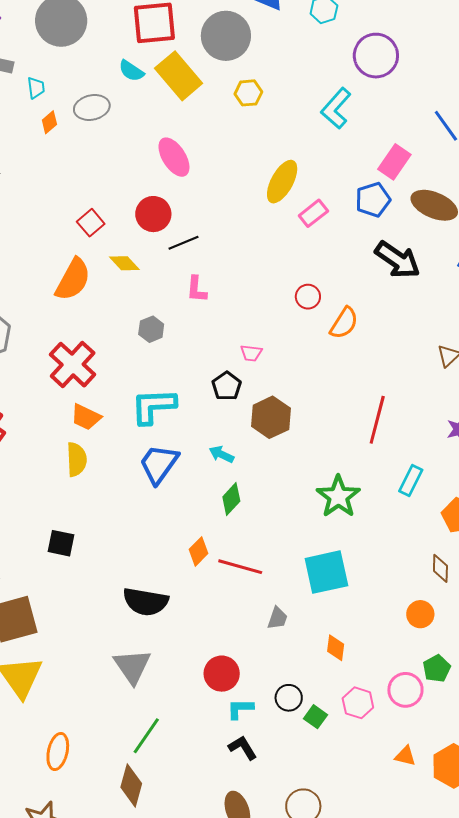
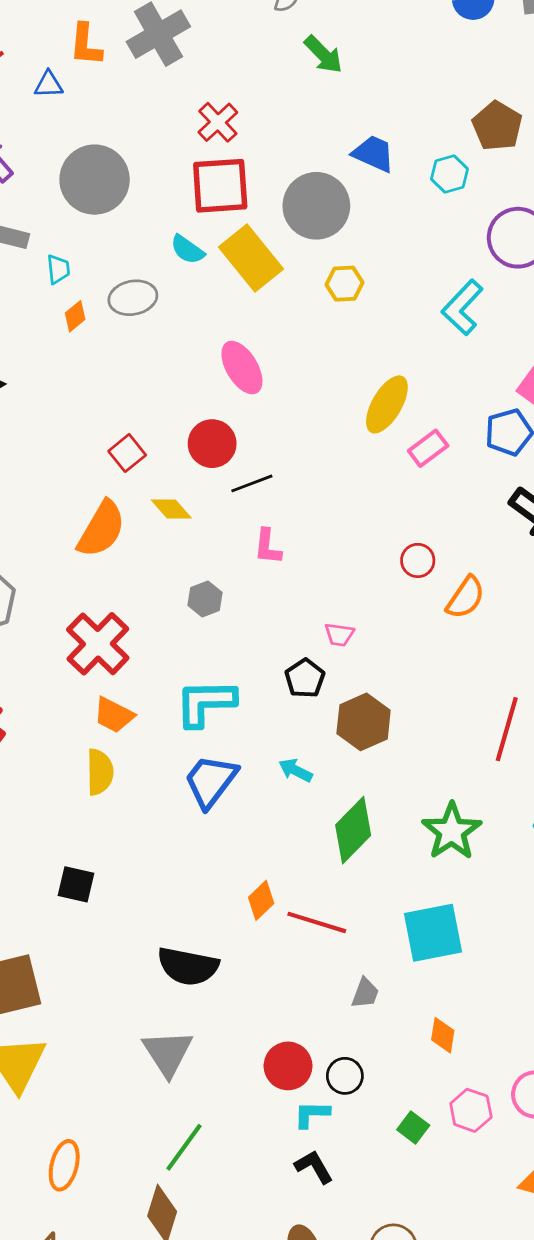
green diamond: (231, 499) -> (353, 830), moved, size x1.5
black circle: (289, 698) -> (345, 1076), moved

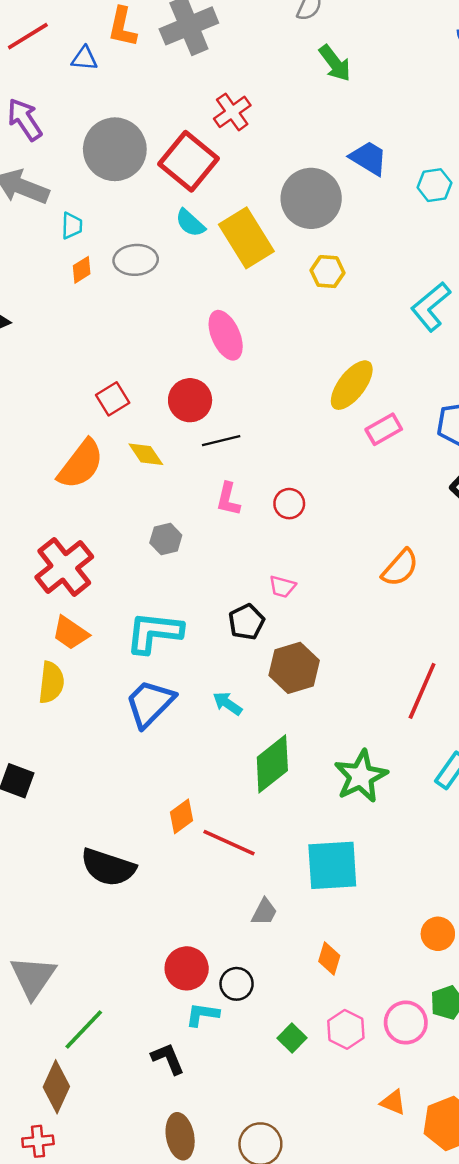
red square: (220, 186) -> (189, 161), moved, turned 36
red circle: (418, 560) -> (289, 504), moved
gray triangle: (168, 1053) -> (33, 977), moved
black L-shape: (314, 1167) -> (168, 1059), moved

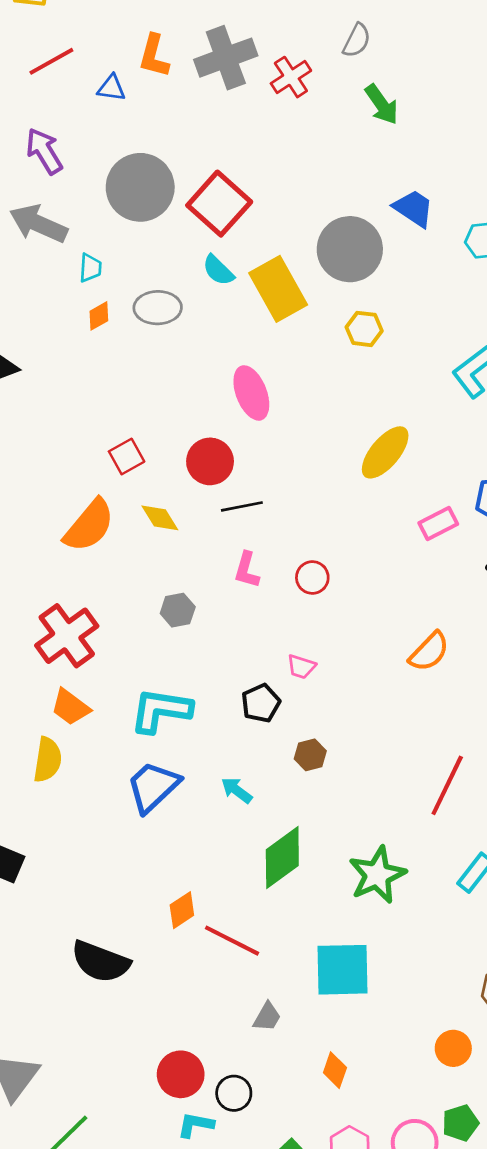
red cross: (232, 112) -> (291, 77), moved
pink rectangle: (384, 429) -> (438, 523), moved
brown hexagon: (294, 668) -> (310, 755), size x0.6

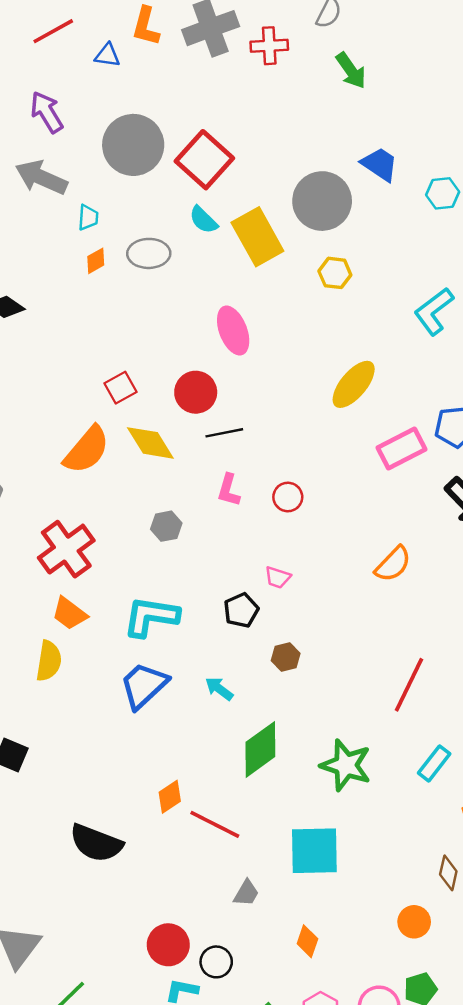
red cross: (291, 77) -> (269, 46), turned 30
yellow diamond: (160, 518) -> (150, 443), size x1.4
pink rectangle: (438, 523) -> (401, 449), size x1.4
green star: (377, 875) -> (346, 765), turned -30

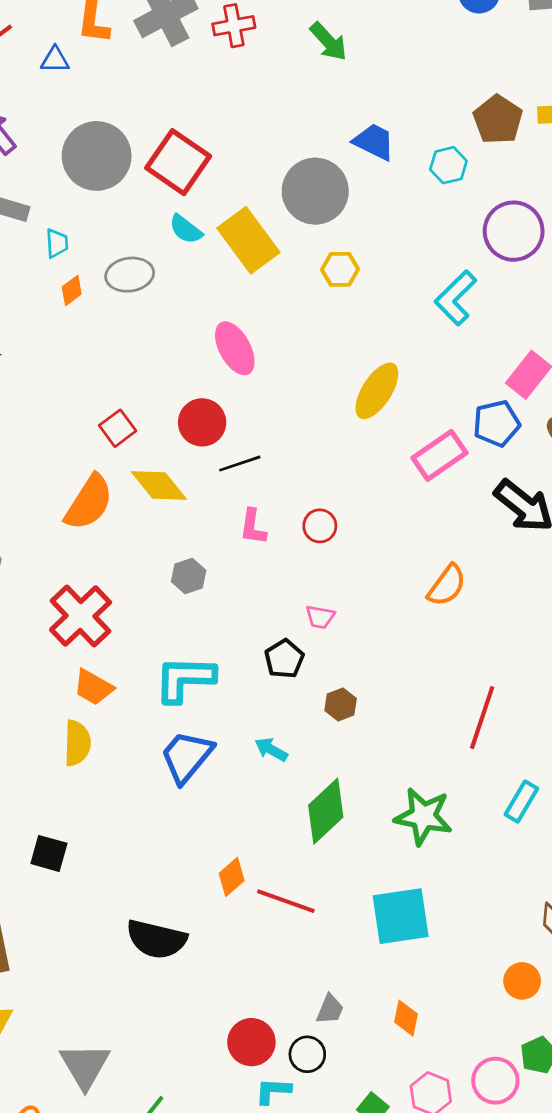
gray trapezoid: (246, 893) -> (330, 1009), moved

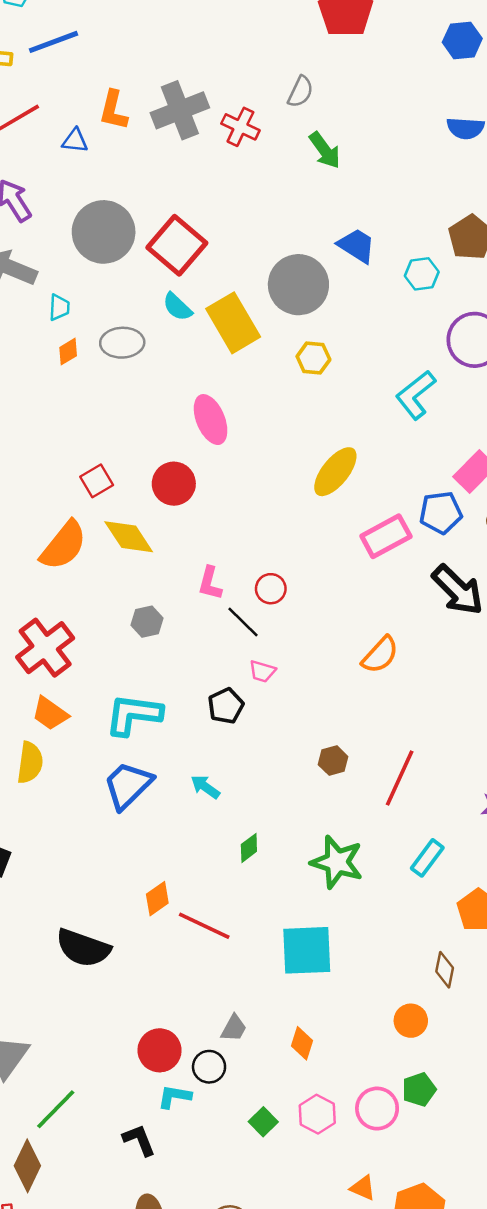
red cross: (234, 26) -> (240, 127), turned 30
black line: (240, 464) -> (243, 622), moved, turned 57
brown hexagon: (341, 704) -> (333, 761), moved
green diamond: (326, 811) -> (249, 848), size x0.5

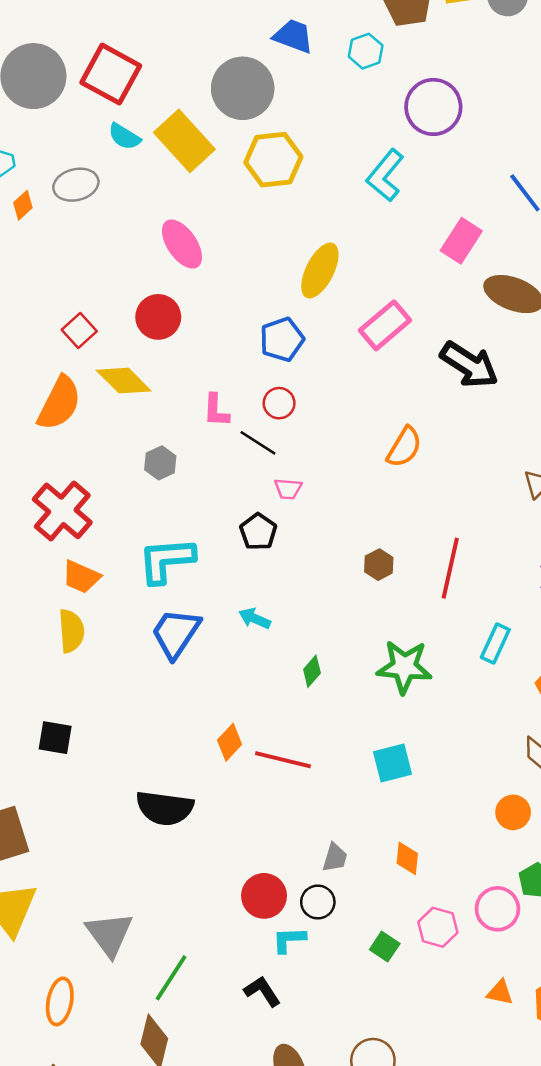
yellow hexagon: (313, 358) -> (273, 160), size x1.6
blue pentagon: (441, 513) -> (282, 339), moved
cyan square: (307, 950) -> (392, 763), size x0.7

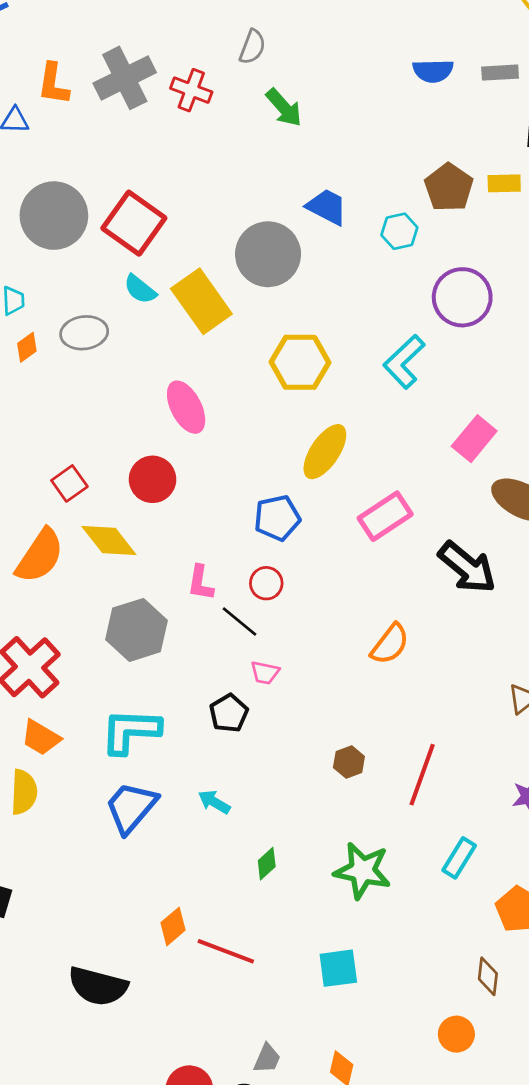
yellow hexagon: (273, 160) -> (300, 362), moved
gray hexagon: (160, 463) -> (136, 630), size x1.8

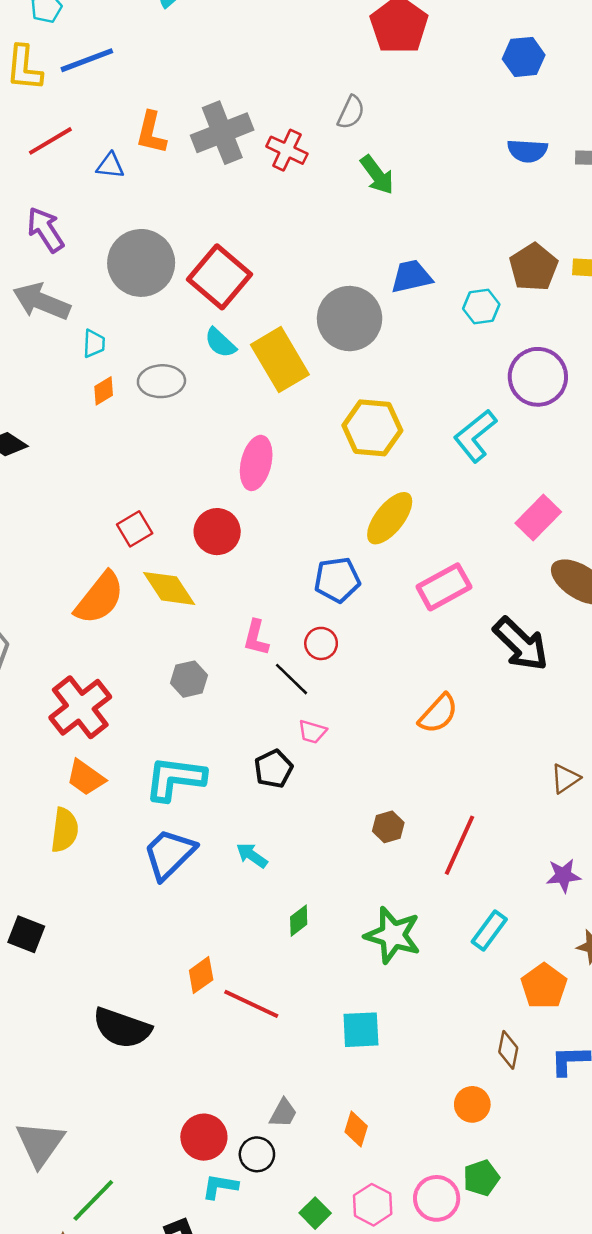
blue trapezoid: (327, 207) -> (411, 277), turned -45
pink ellipse: (186, 407) -> (256, 463), turned 36
gray hexagon: (136, 630) -> (189, 679), size x0.6

